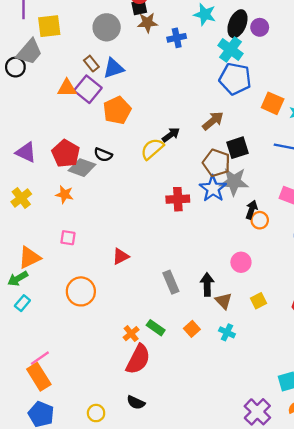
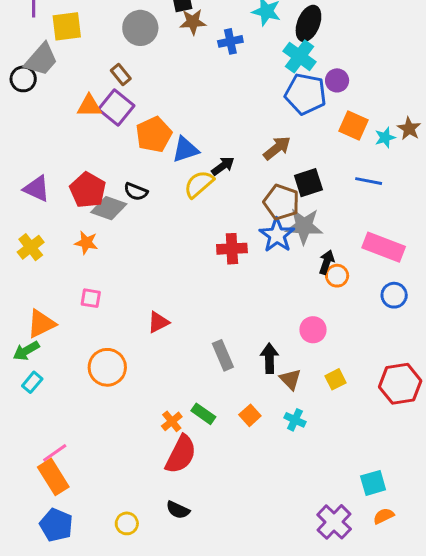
purple circle: (260, 27) -> (337, 80), moved
blue triangle: (114, 68) -> (185, 150), moved

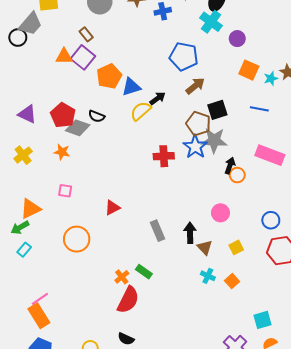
blue pentagon: (305, 94) -> (184, 56), moved
blue circle: (394, 295) -> (271, 220), moved
orange square: (250, 415) -> (232, 281), moved

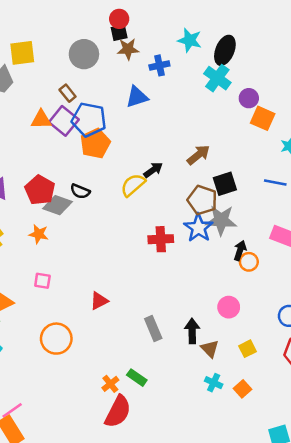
blue pentagon: (184, 56) -> (89, 120), moved
orange square: (249, 70) -> (263, 118), moved
blue triangle: (131, 87) -> (137, 97), moved

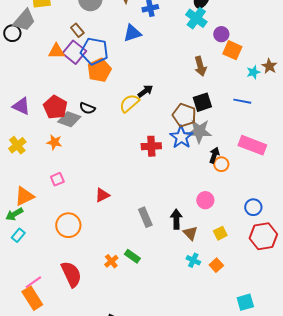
brown arrow: (198, 155) -> (200, 66), moved, turned 114
pink square: (42, 281) -> (57, 179), turned -32
red semicircle: (118, 412) -> (71, 274), moved, turned -52

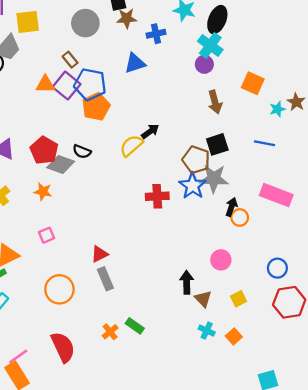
purple circle: (221, 34) -> (204, 64), moved
gray rectangle: (145, 217) -> (105, 279), moved

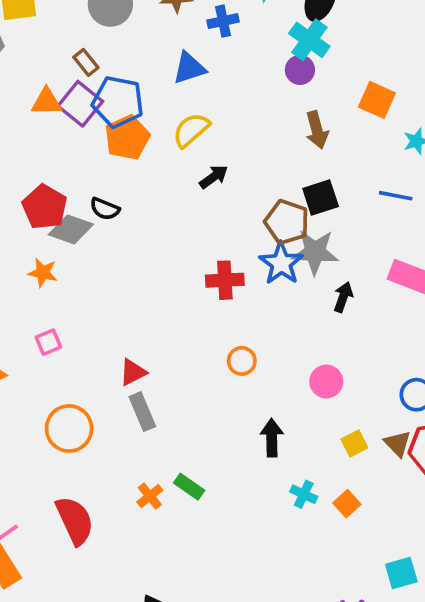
yellow semicircle: (131, 146) -> (191, 130), moved
orange circle: (240, 217) -> (242, 361), moved
black arrow: (187, 282) -> (272, 438), moved
brown triangle: (203, 299) -> (398, 443), moved

